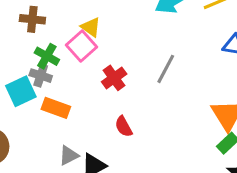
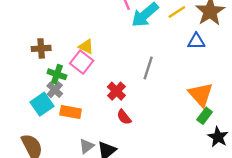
gray cross: (41, 76) -> (55, 90), turned 35
red cross: (114, 78) -> (116, 91), moved

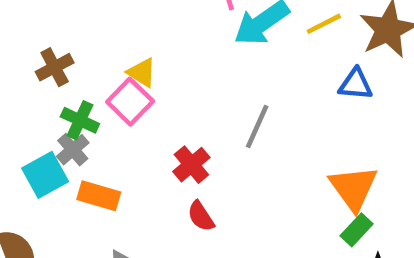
brown cross: (41, 48) -> (55, 67), turned -30

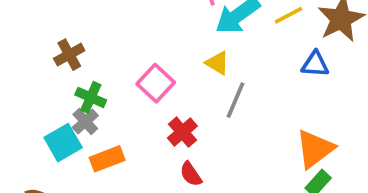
yellow triangle: (142, 73) -> (217, 63), moved
pink square: (130, 102) -> (156, 83), moved
orange triangle: (353, 188) -> (315, 149), turned 30
orange rectangle: (99, 196) -> (107, 159), turned -36

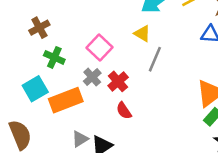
gray cross: (85, 122) -> (92, 77), moved
orange rectangle: (107, 159) -> (66, 100), size x1.4

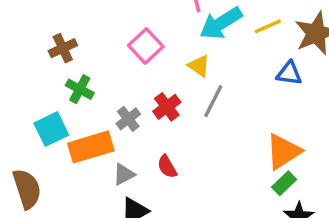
pink square: (99, 48) -> (146, 46), moved
red cross: (118, 81) -> (167, 107), moved
gray triangle: (80, 139) -> (124, 174), moved

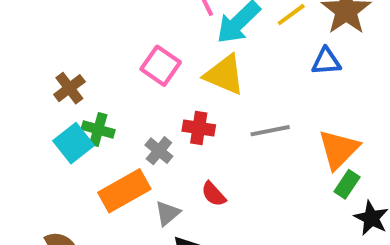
yellow triangle: (199, 66) -> (224, 75), size x1.6
gray line: (213, 101) -> (270, 131), moved, turned 64
red cross: (167, 107) -> (199, 128), turned -32
cyan square: (51, 129) -> (73, 143), moved

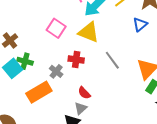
blue triangle: (326, 61) -> (140, 24), turned -35
gray line: (270, 131) -> (112, 60), turned 66
gray triangle: (168, 213) -> (81, 108), moved

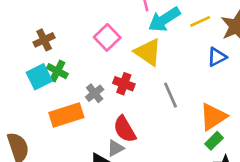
red semicircle: (84, 93) -> (125, 129), size x1.5

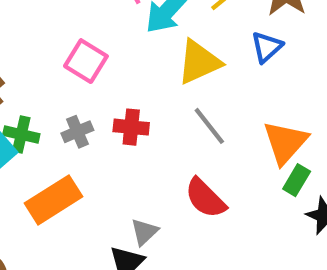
yellow triangle: (148, 52) -> (199, 62), moved, turned -44
gray cross: (95, 93) -> (77, 132), moved, turned 30
red semicircle: (125, 129) -> (205, 198), moved

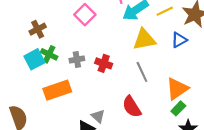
pink square: (86, 61) -> (85, 15), moved
gray triangle: (144, 232) -> (98, 116), turned -48

